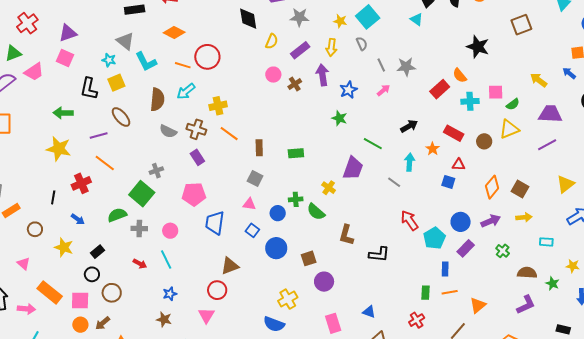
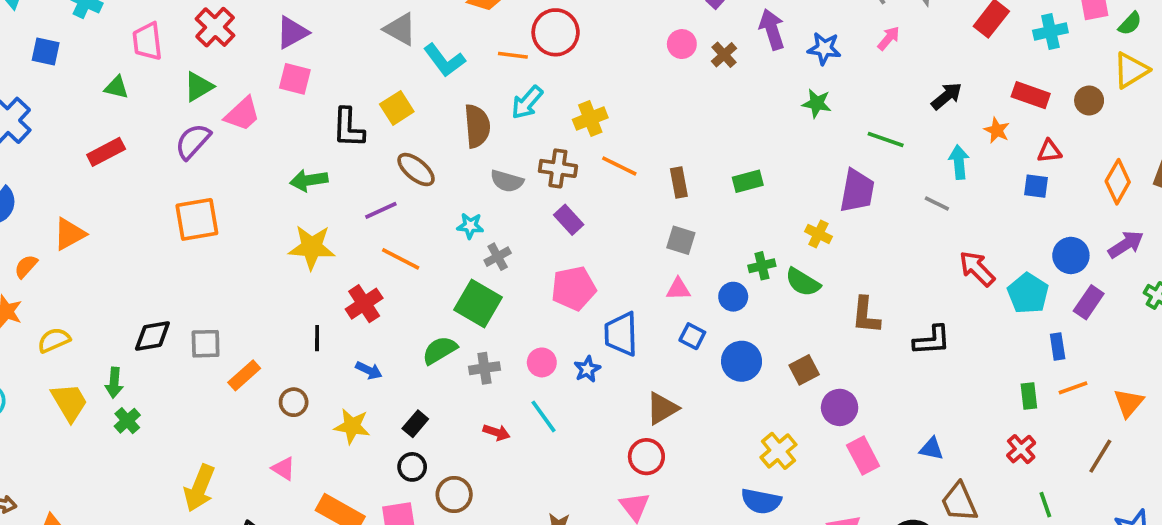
cyan star: (109, 60) -> (470, 226), moved
blue star: (348, 90) -> (824, 48), turned -30
blue star: (170, 294) -> (587, 369), moved
pink rectangle: (333, 323) -> (863, 456), moved

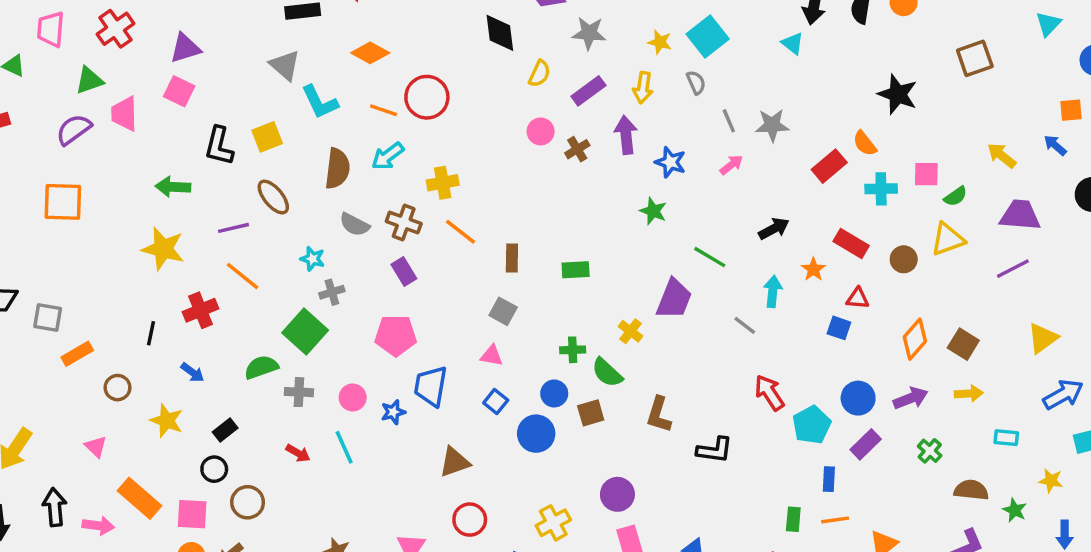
pink trapezoid: (242, 114) -> (124, 114), turned 120
blue circle: (733, 297) -> (554, 393), moved
brown square: (804, 370) -> (591, 413), moved
red circle: (646, 457) -> (470, 520), moved

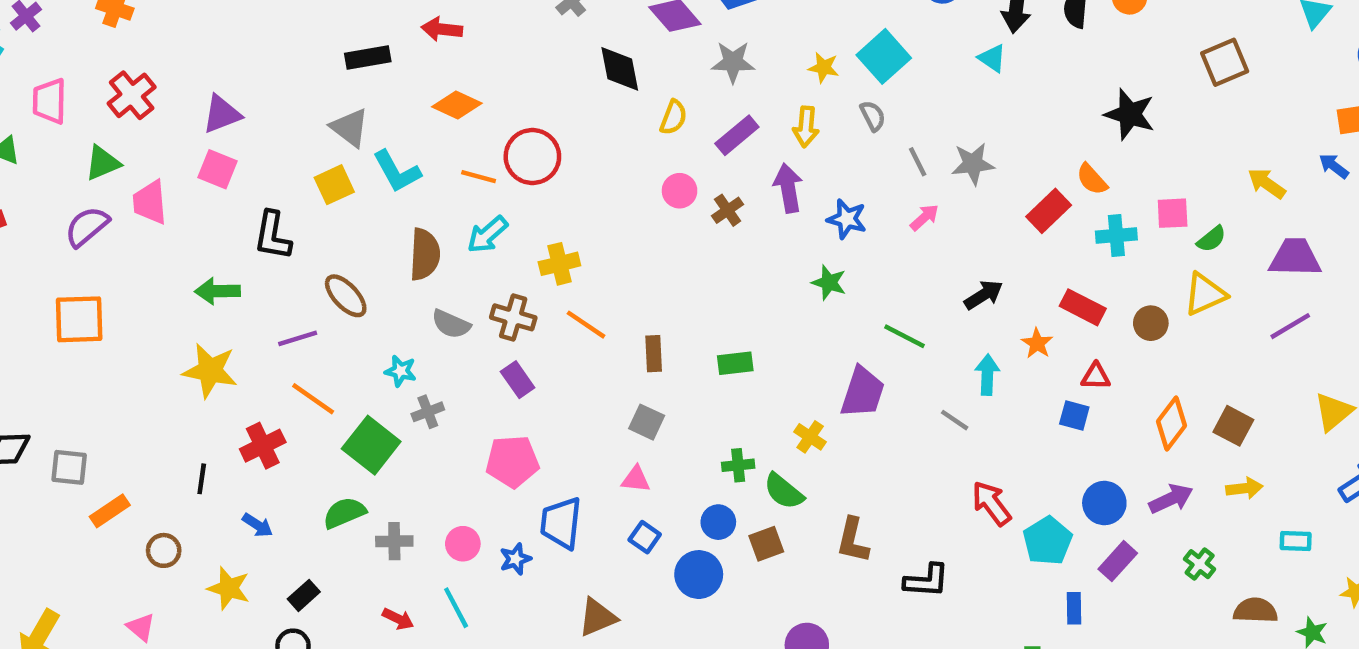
yellow square: (267, 137) -> (334, 185), moved
green square: (305, 331) -> (371, 445), moved

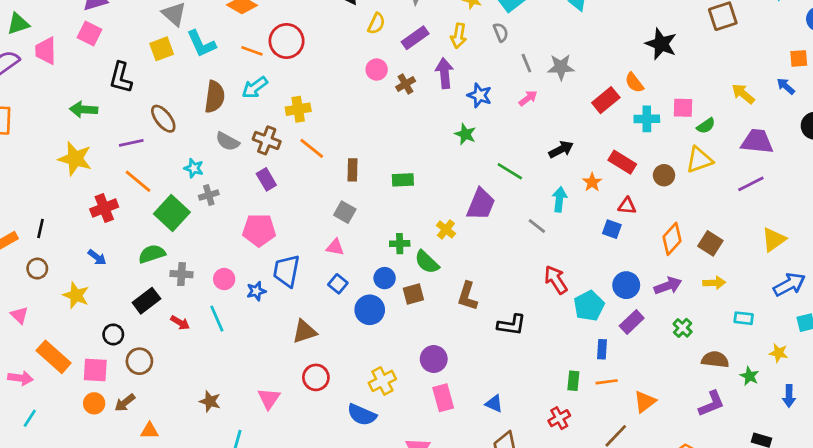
black line: (202, 479) -> (40, 229), moved
black rectangle: (304, 595) -> (146, 301), moved, size x1.4

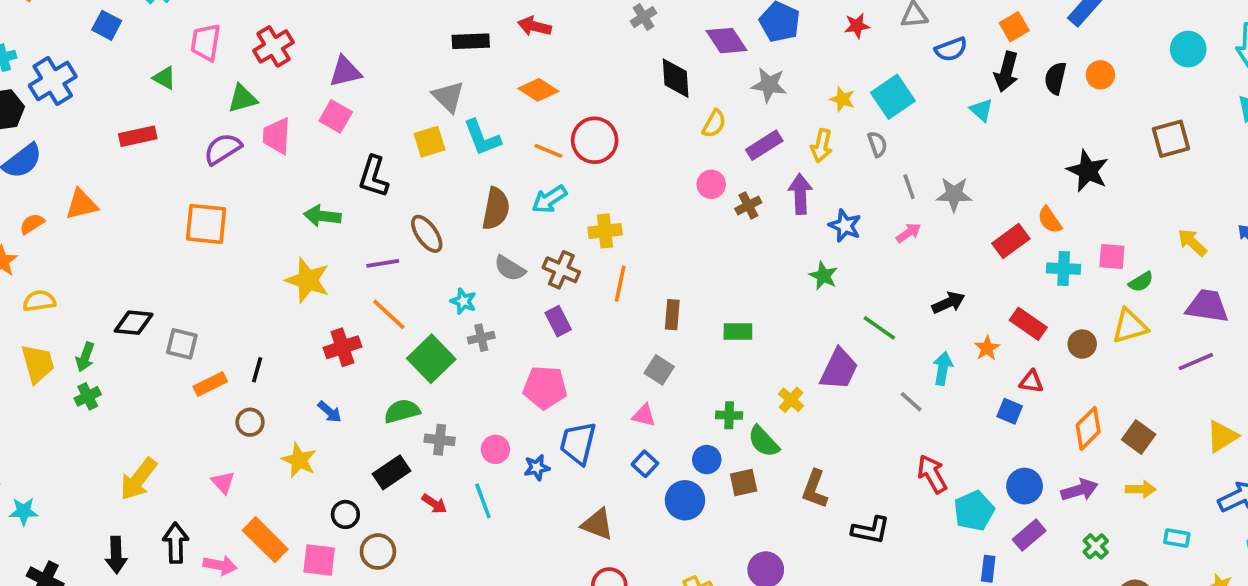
orange line: (312, 148) -> (620, 284), turned 60
brown triangle: (304, 332) -> (598, 524), turned 36

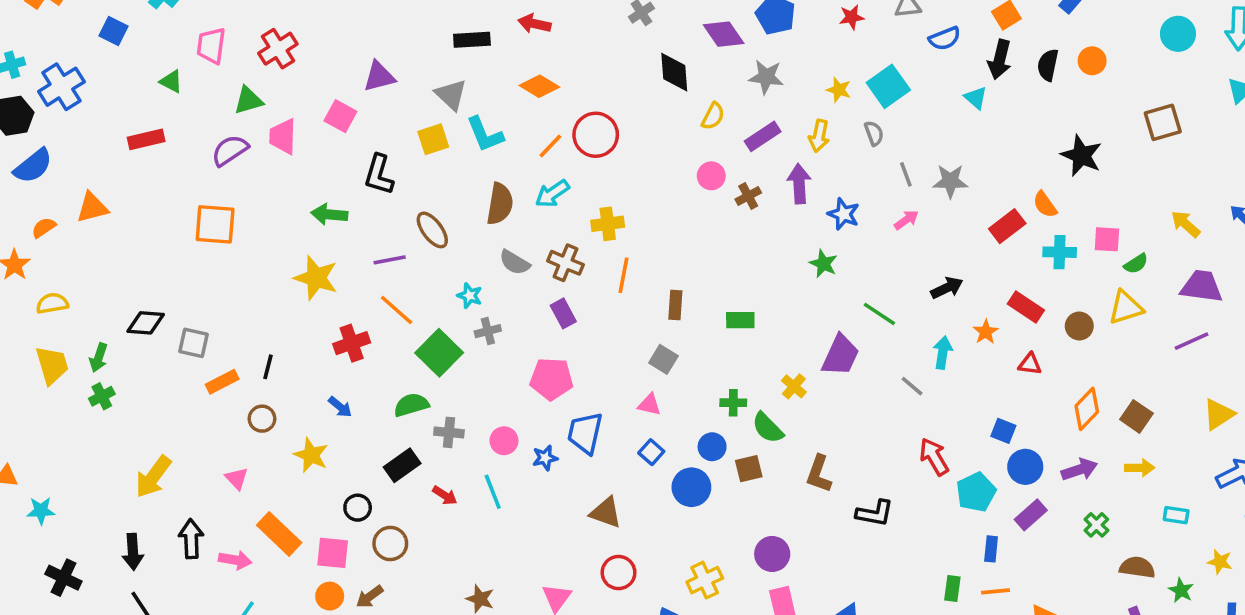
purple triangle: (345, 72) -> (379, 77), moved
orange line: (548, 151) -> (550, 146), turned -68
blue square: (1010, 411) -> (1003, 431), moved

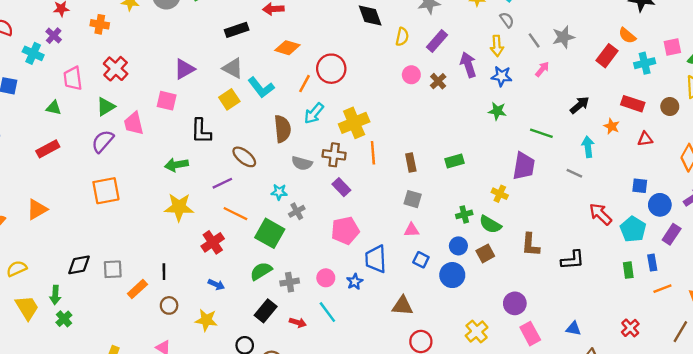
yellow arrow: (819, 136) -> (497, 46), moved
orange triangle: (92, 208) -> (37, 209), moved
yellow cross: (608, 224) -> (354, 123), size x1.4
green rectangle: (952, 588) -> (628, 270), moved

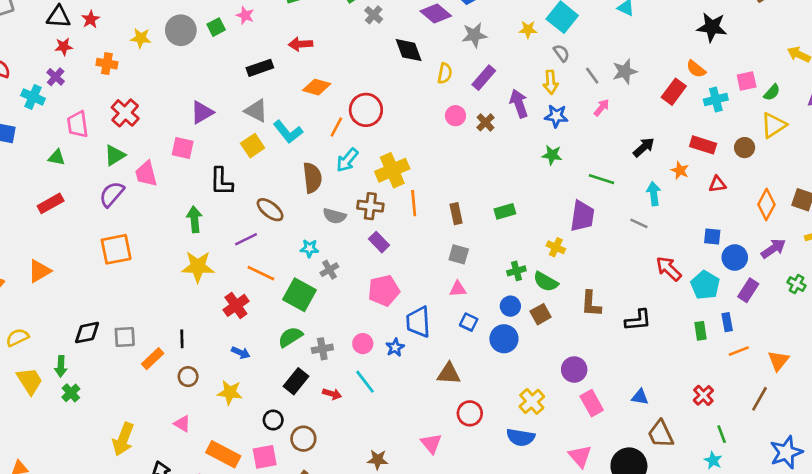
green arrow: (176, 165) -> (194, 219), turned 95

